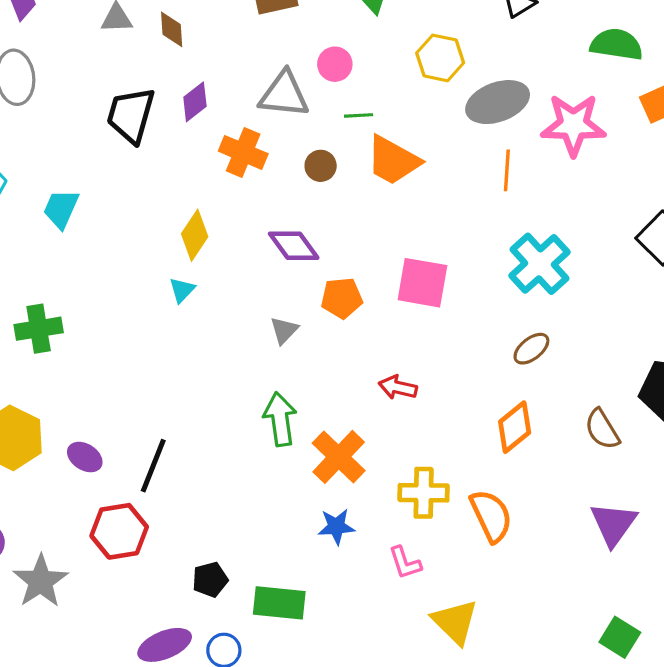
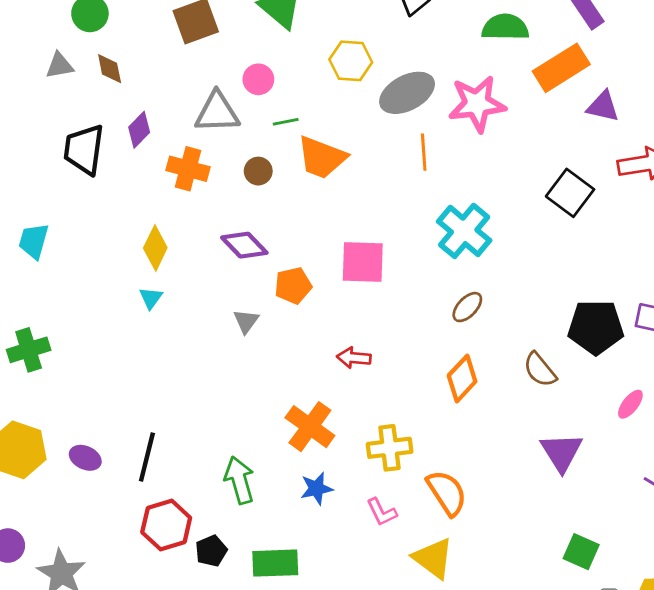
green arrow: (280, 419) -> (239, 480), moved
orange semicircle: (491, 516) -> (447, 493), moved
red hexagon: (119, 531) -> (166, 525), moved

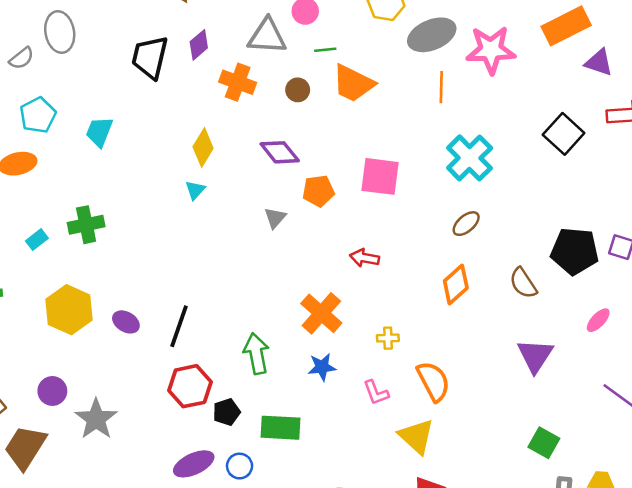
yellow cross: (390, 448) -> (388, 338), size x0.6

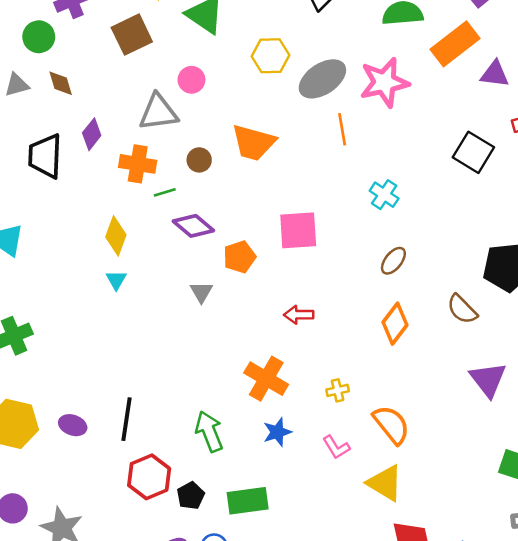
green line: (325, 50) -> (165, 192), moved
cyan cross: (470, 158) -> (384, 195), size x0.6

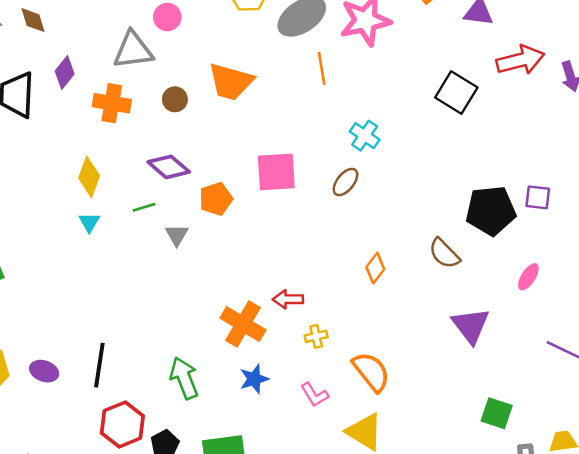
green line: (165, 192) -> (144, 207), moved
brown ellipse: (393, 261) -> (345, 182), moved
red arrow: (299, 315) -> (288, 299), moved
orange diamond: (395, 324) -> (375, 268), size x0.7

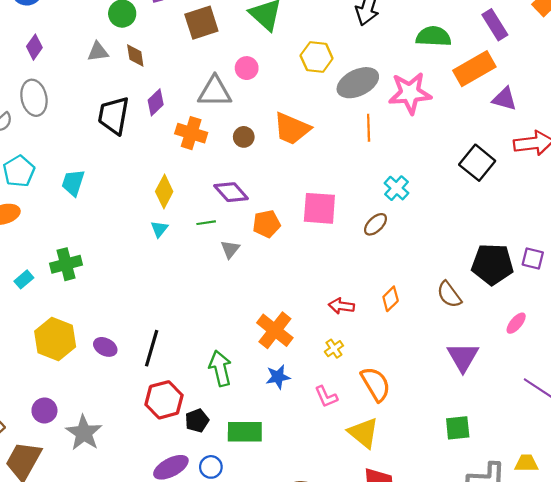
red arrow: (288, 299) -> (341, 306), moved
yellow cross: (316, 336) -> (334, 349), turned -30
green square: (497, 413) -> (458, 428), moved, turned -32

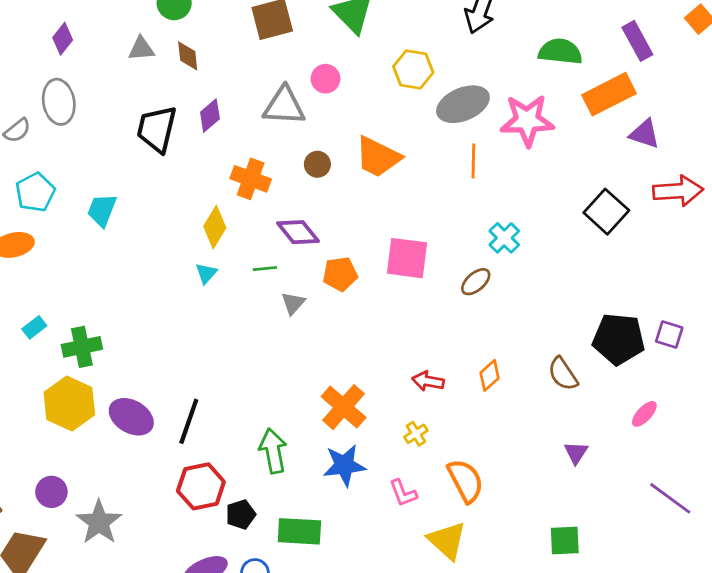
orange cross: (191, 133) -> (251, 179), moved
green cross: (66, 264) -> (82, 347), moved
purple ellipse: (105, 347) -> (131, 417), size x1.5
purple triangle: (463, 357) -> (576, 453), size x0.6
blue star: (278, 377) -> (344, 465), size x1.4

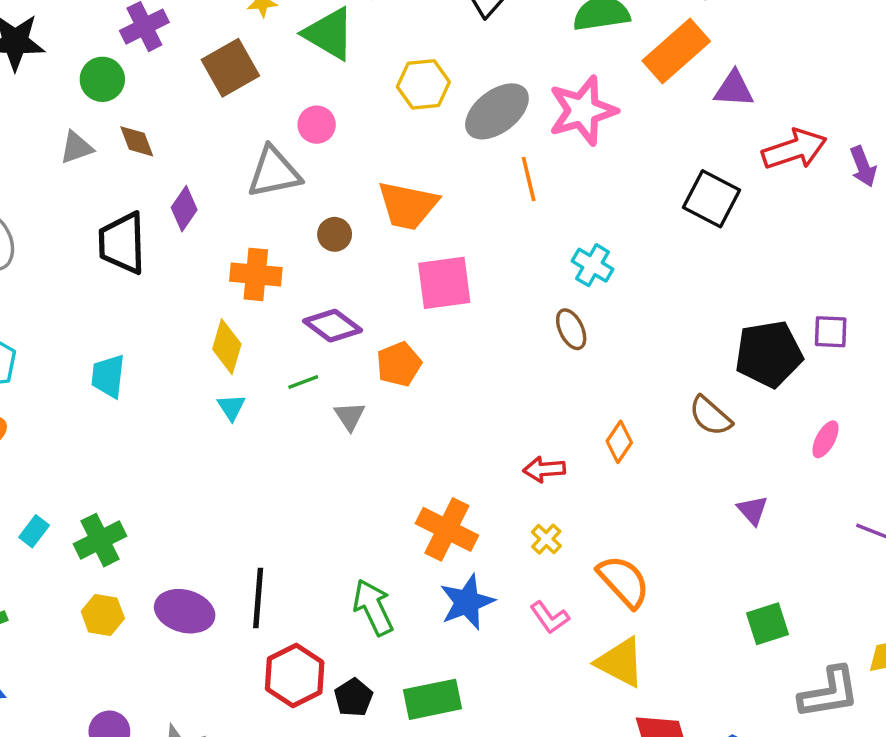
cyan trapezoid: (102, 210) -> (108, 376), moved
pink square: (407, 258) -> (444, 283), moved
brown ellipse: (476, 282) -> (571, 329), turned -60
yellow hexagon: (69, 404) -> (103, 615), size x0.6

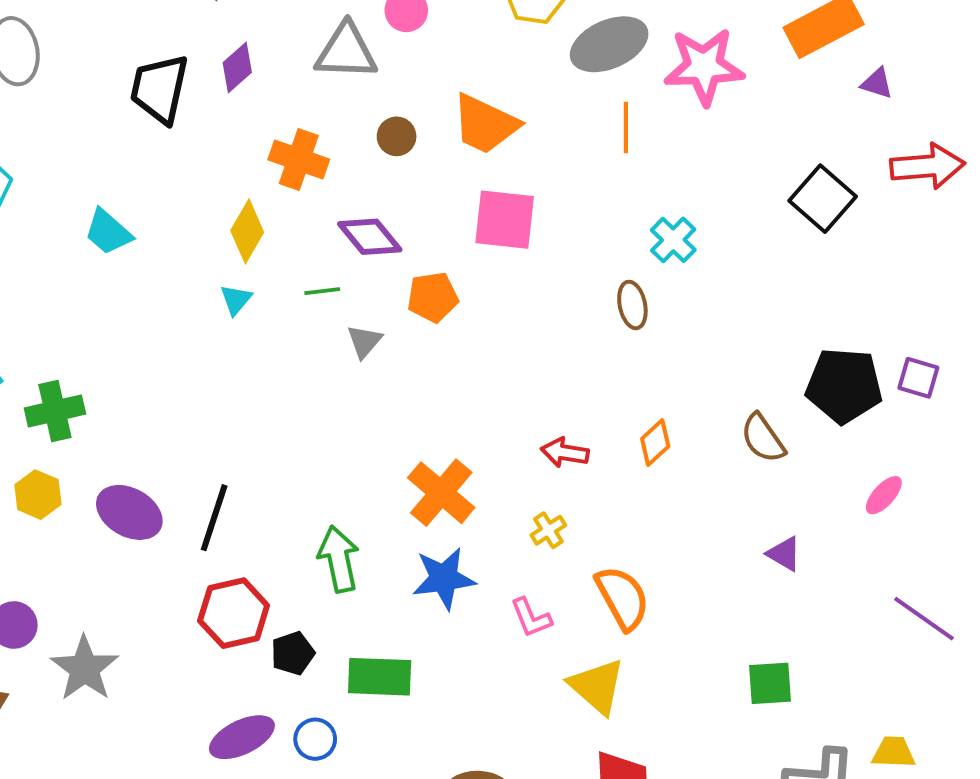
purple triangle: (734, 89) -> (877, 83), size x0.7
cyan trapezoid: (108, 376) -> (108, 232), turned -69
purple triangle: (753, 510) -> (784, 554), turned -32

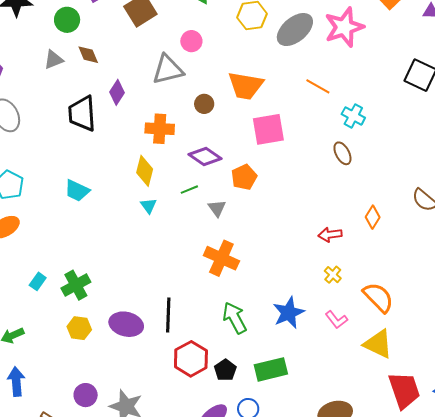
orange line: (626, 128) -> (318, 86), moved, turned -45
orange cross: (441, 493) -> (221, 258), moved

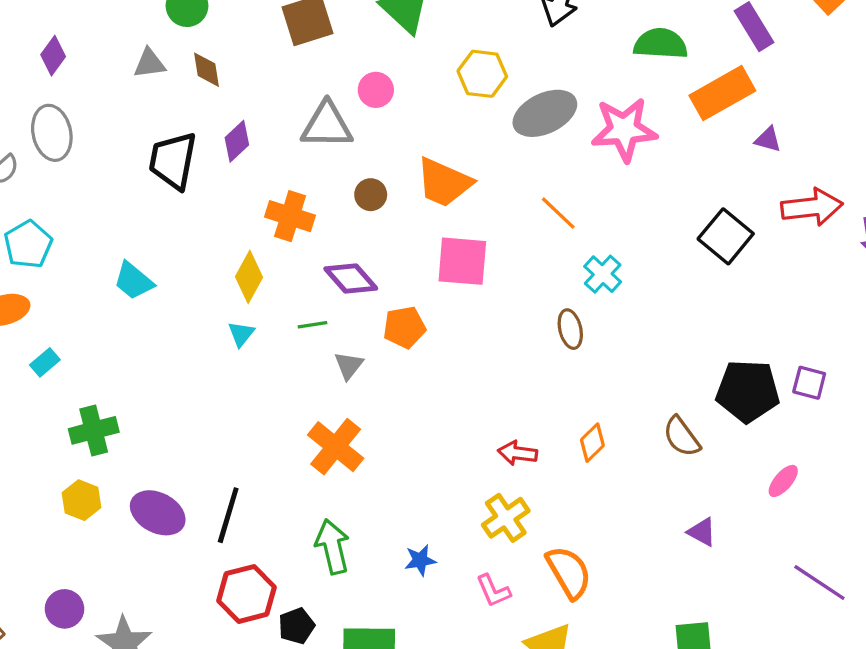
yellow cross: (333, 275) -> (506, 518), size x1.6
cyan rectangle: (38, 281) -> (45, 362), moved
blue star: (289, 313) -> (420, 560), size x0.6

